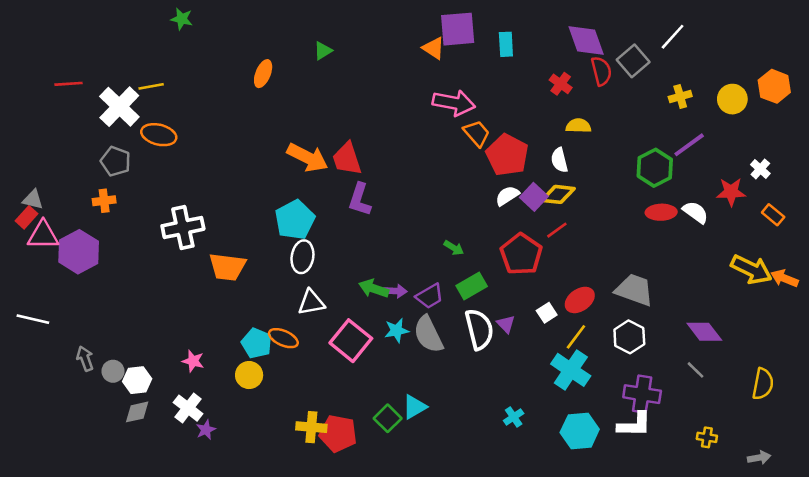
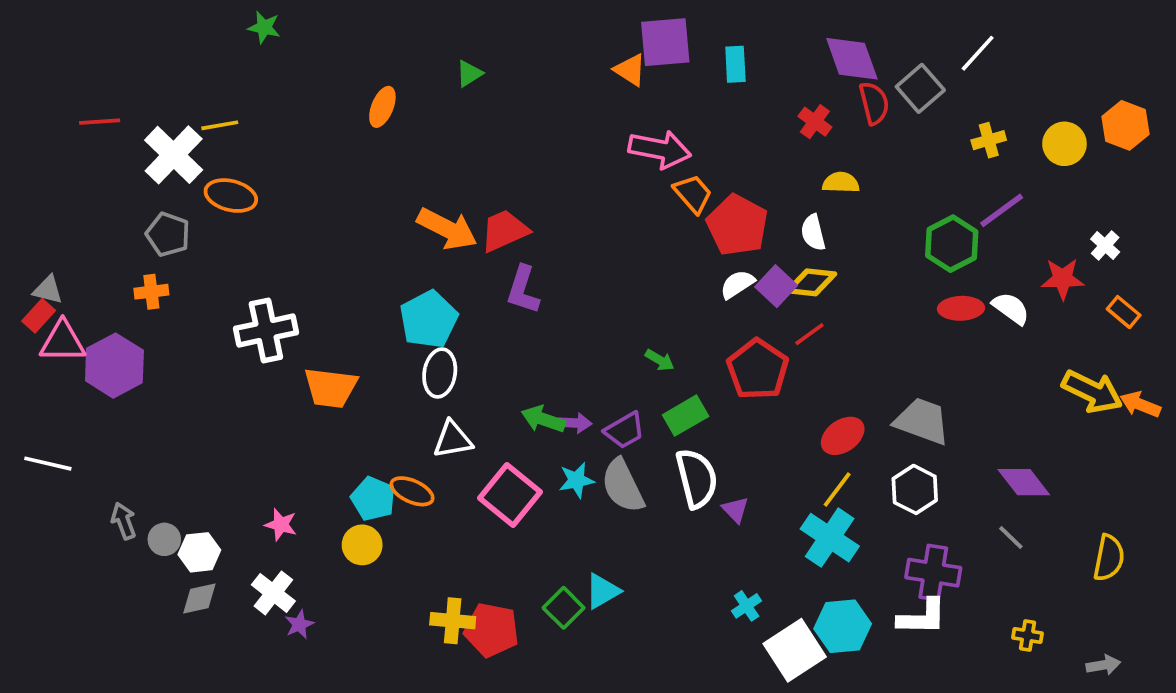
red trapezoid: (347, 159) -> (504, 231), turned 84
white square: (547, 313) -> (795, 650), moved, size x2.0
purple triangle: (506, 324) -> (735, 510), moved

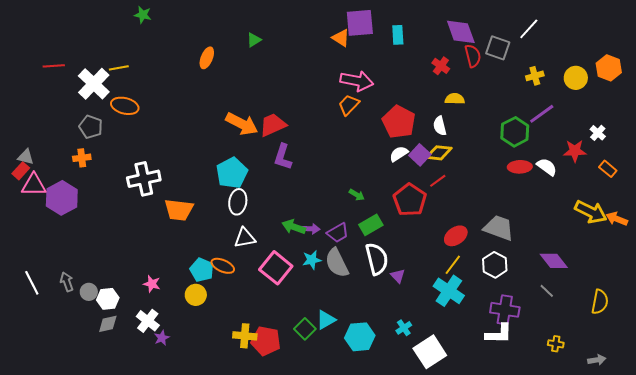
gray square: (920, 88) -> (498, 48), turned -30
orange trapezoid: (693, 194) -> (349, 105), moved, turned -95
white line: (48, 464) -> (32, 283), moved, turned 50
cyan hexagon: (843, 626) -> (360, 337), moved

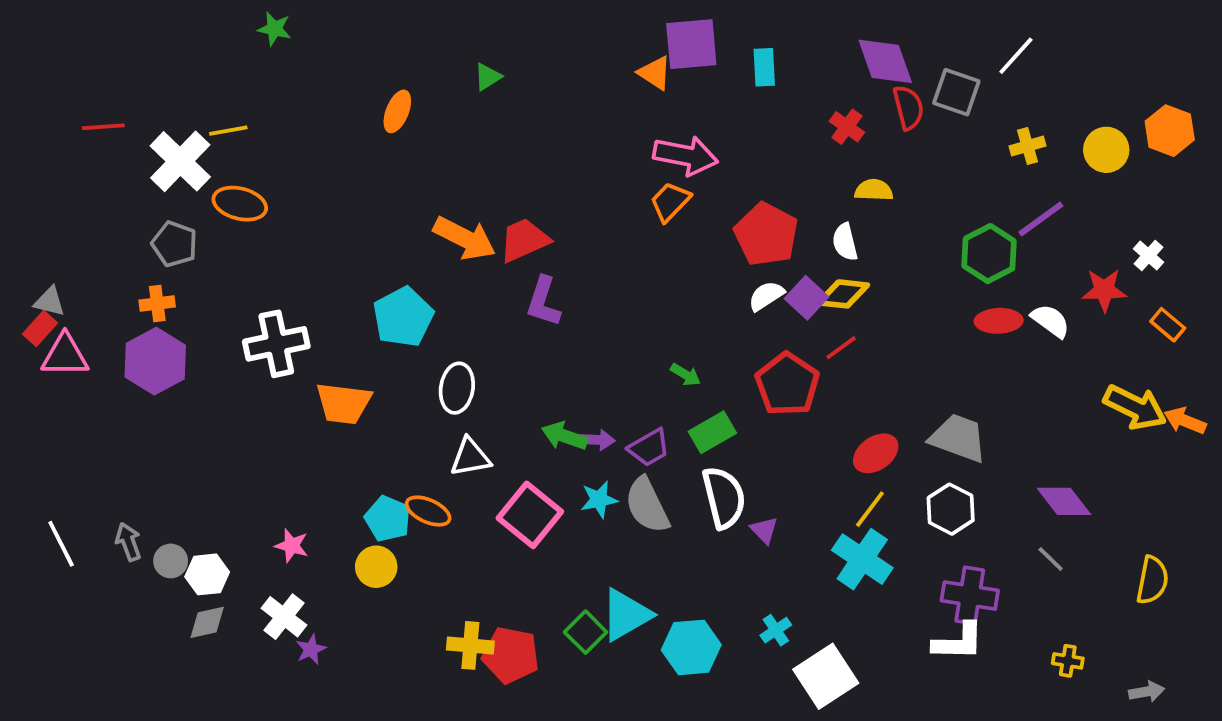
cyan pentagon: (232, 173) -> (403, 317), moved
purple hexagon: (62, 198) -> (155, 361), moved
cyan triangle: (326, 320) -> (626, 615), size x1.4

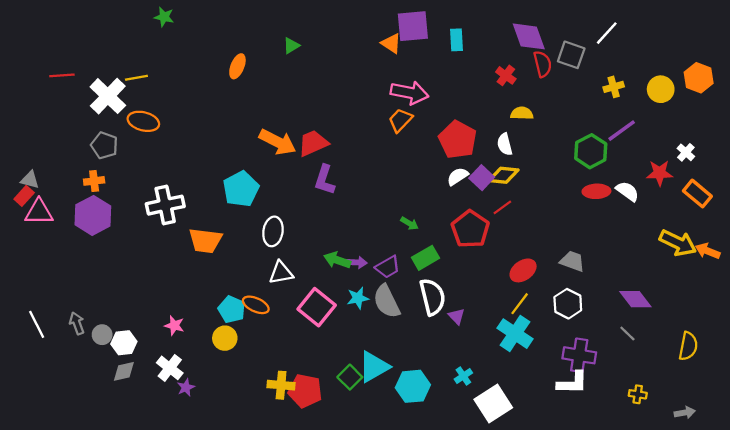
orange rectangle: (1168, 325) -> (697, 194), size x1.4
gray trapezoid: (958, 438) -> (572, 261), size x0.7

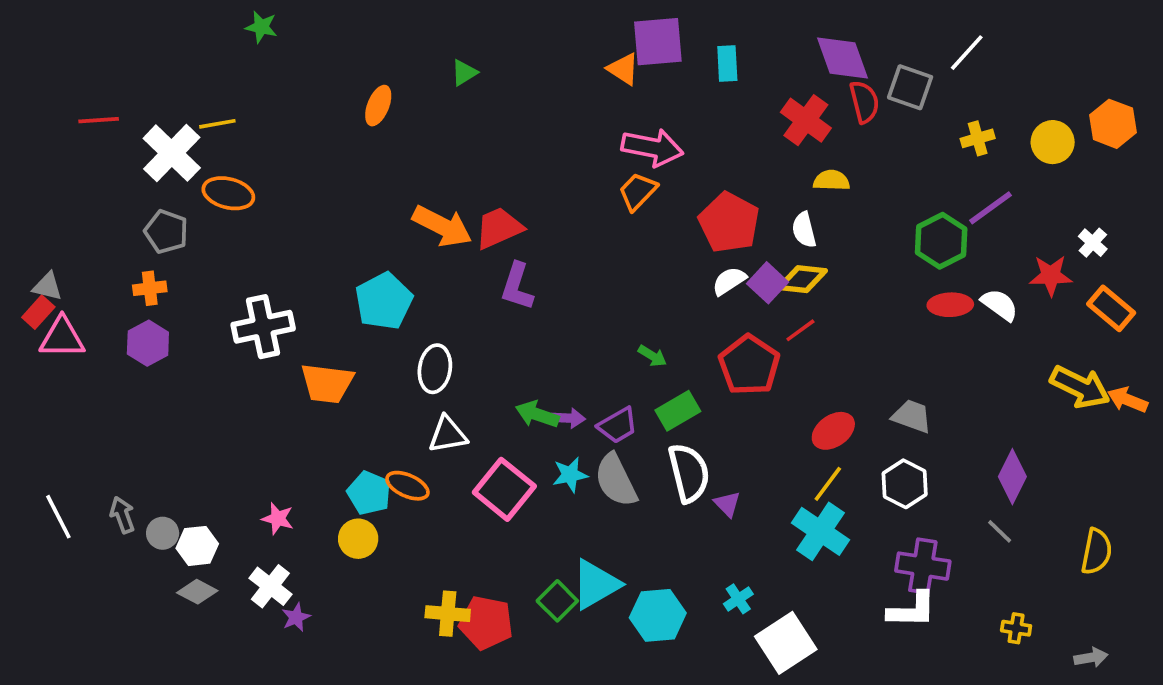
red cross: (506, 75) -> (806, 120), size x1.5
purple hexagon: (93, 215) -> (148, 343), size x0.7
purple diamond: (635, 299) -> (1012, 477), turned 64
gray diamond: (124, 371) -> (197, 592), turned 40

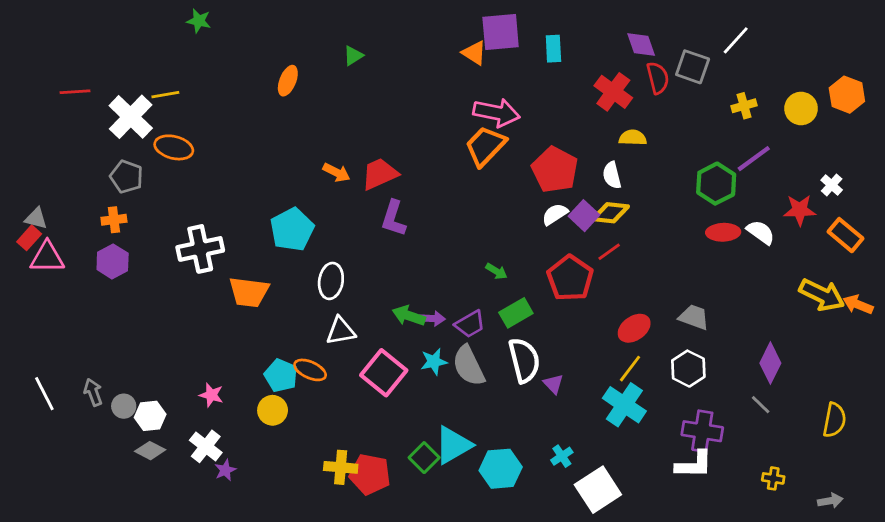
purple diamond: (842, 58) -> (641, 45), size x0.7
orange trapezoid: (638, 191) -> (485, 146), size x1.4
orange arrow: (442, 226) -> (336, 172), size x0.6

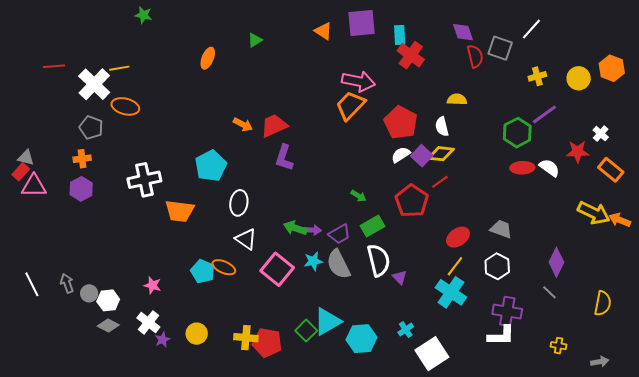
orange triangle: (474, 53) -> (323, 31), moved
red cross: (613, 92) -> (411, 55), moved
white triangle: (341, 331) -> (246, 239), turned 45
yellow circle: (273, 410) -> (197, 334), moved

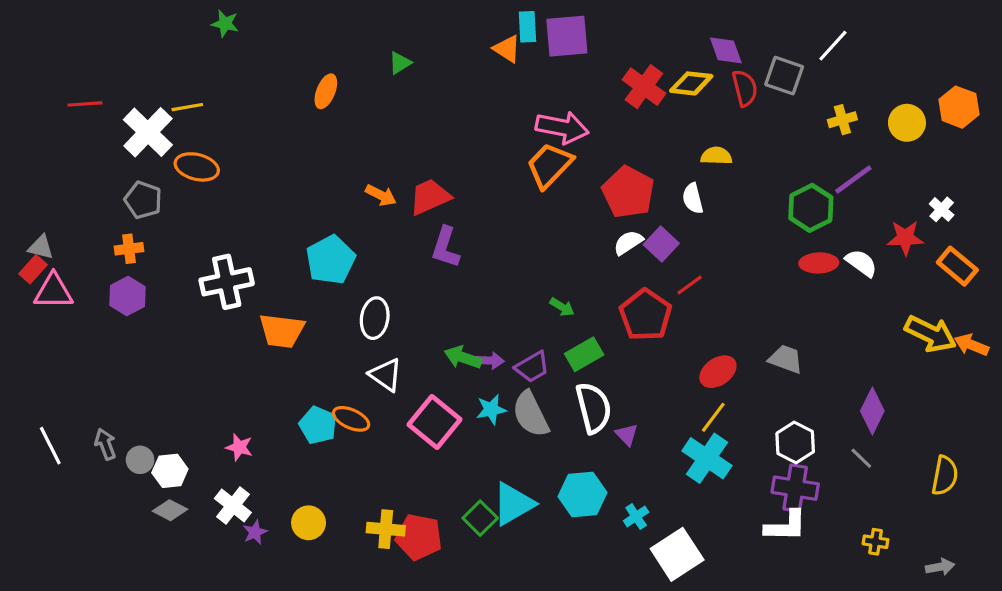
cyan rectangle: (400, 35) -> (527, 27), moved
yellow diamond: (441, 154) -> (691, 83), moved
white hexagon: (497, 266) -> (795, 442), moved
cyan hexagon: (361, 339) -> (583, 494), moved

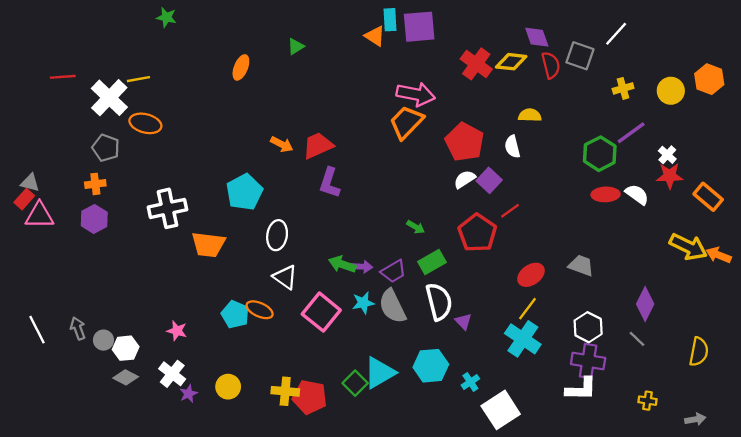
white cross: (942, 209) -> (667, 155), moved

